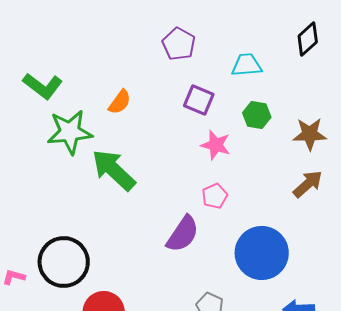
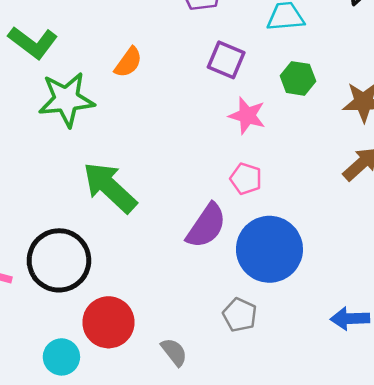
green arrow: (114, 170) -> (110, 187), moved
pink pentagon: (215, 196) -> (246, 179), turned -30
blue circle: (262, 253) -> (269, 249), moved

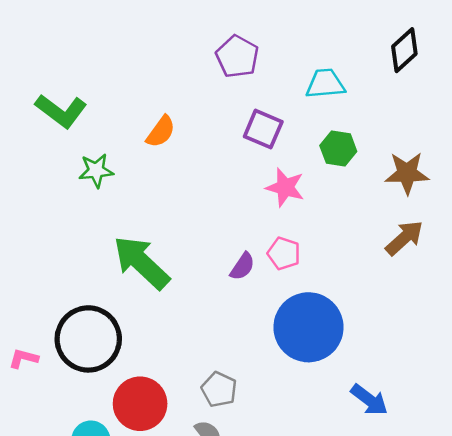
green star: (66, 99) -> (96, 171), size x0.6
purple semicircle: (206, 226) -> (242, 266), moved, size x0.6
gray pentagon: (240, 315) -> (219, 389), moved
blue arrow: (350, 319) -> (369, 400), moved, turned -141

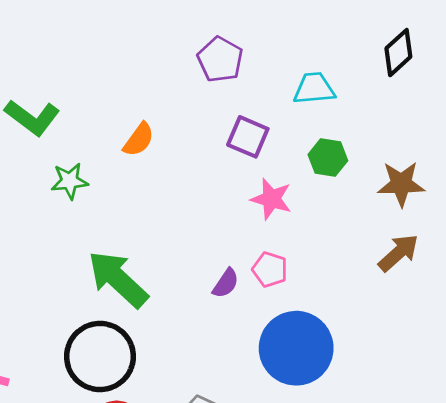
black circle: (88, 339) -> (100, 356), moved

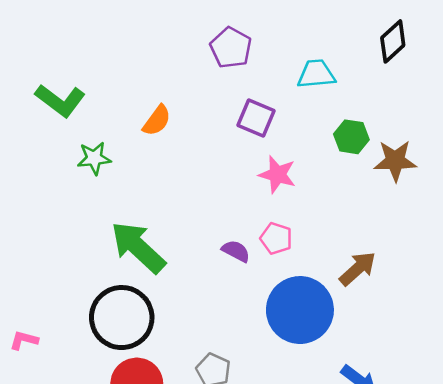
green hexagon: (328, 158) -> (351, 137), moved
brown arrow: (398, 253) -> (358, 269), moved
purple semicircle: (226, 283) -> (236, 251), turned -96

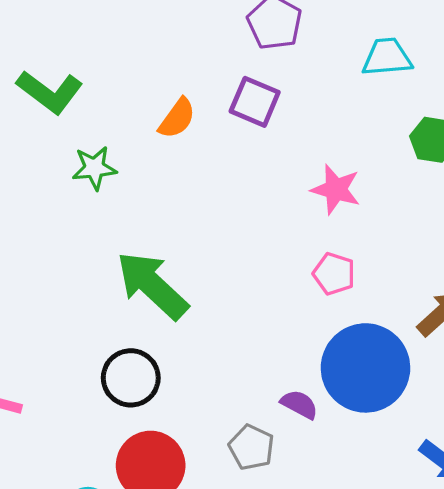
purple square: (256, 118) -> (255, 102), moved
purple semicircle: (236, 251) -> (299, 404), moved
black circle: (122, 318) -> (131, 378), size x0.7

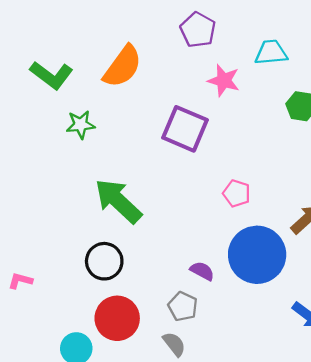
purple square: (255, 102) -> (185, 129), moved, size x1.4
orange semicircle: (177, 118) -> (123, 66), moved, size x1.6
pink star: (336, 189) -> (224, 80), moved
purple semicircle: (299, 404) -> (202, 271), moved

